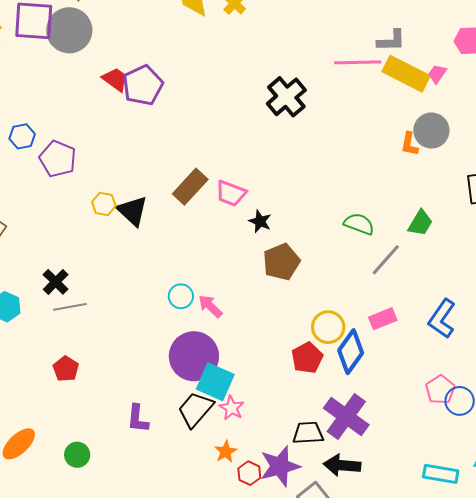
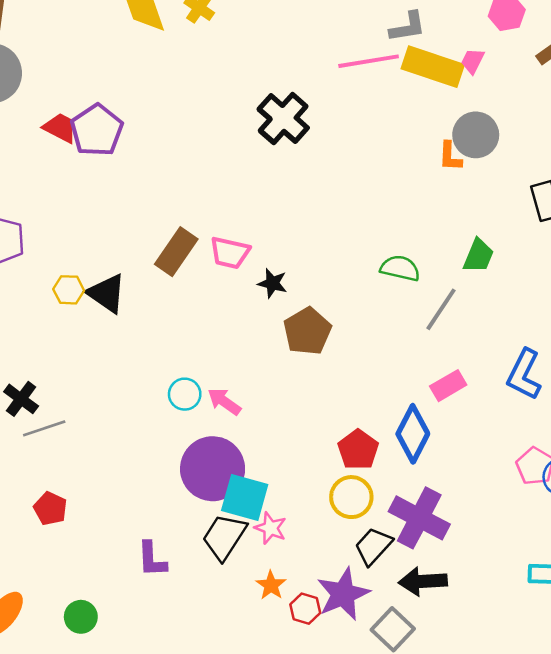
yellow circle: (328, 327) -> (351, 497), moved
black trapezoid: (308, 433) -> (373, 546), turned -36

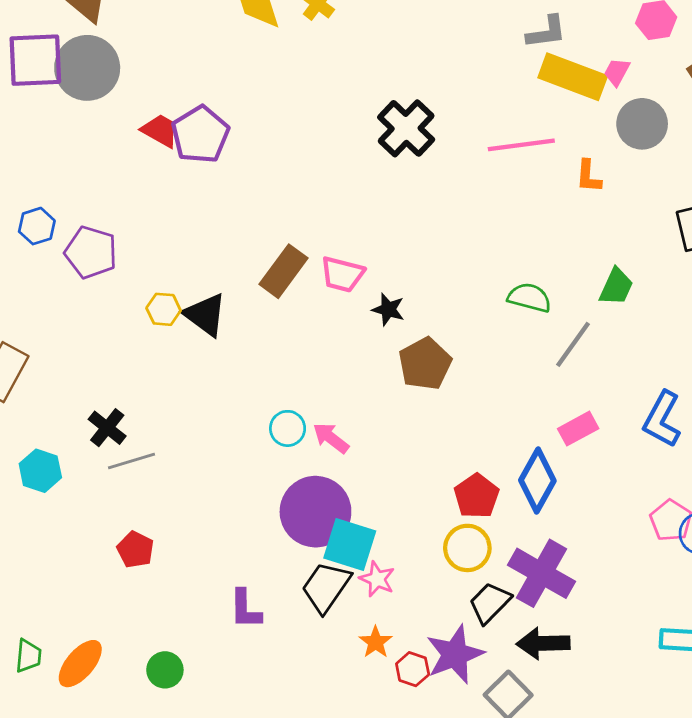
pink line: (369, 61) -> (521, 145), moved
gray circle: (476, 135) -> (642, 124), moved

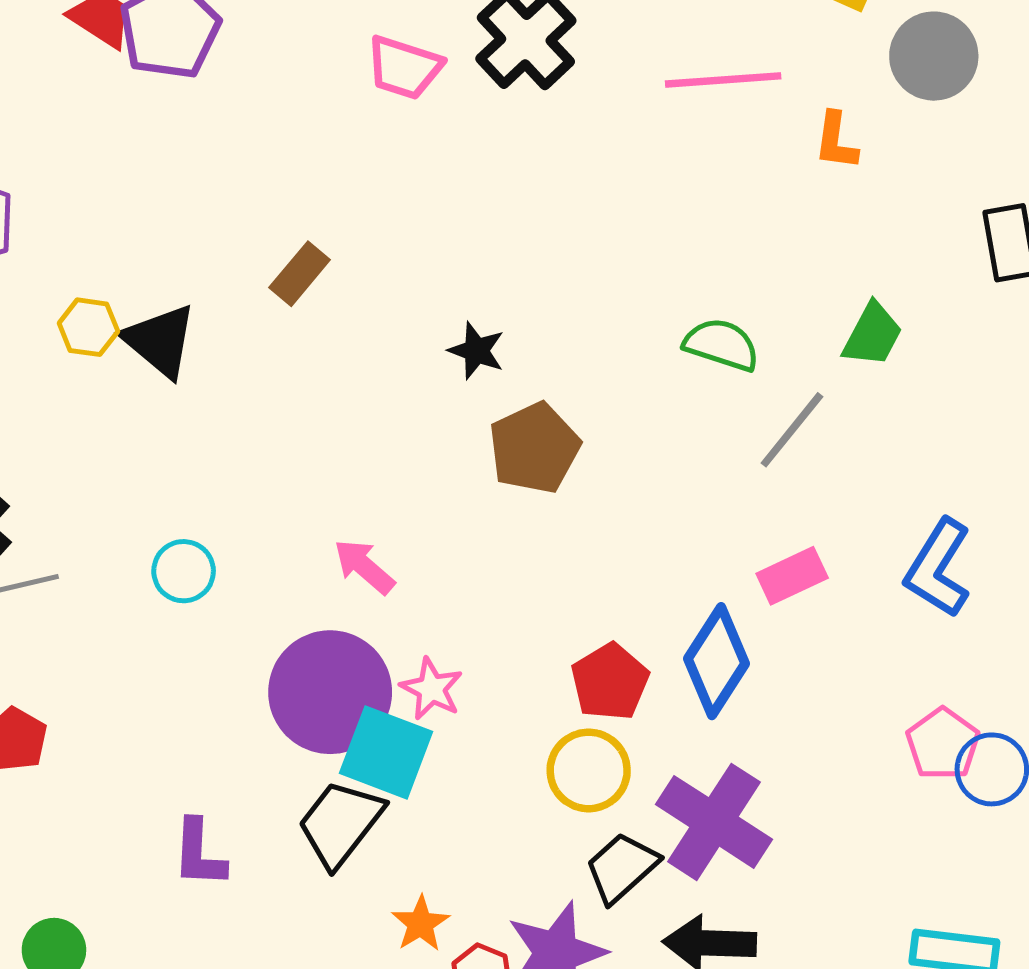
brown rectangle: (284, 271) -> (300, 274), size x0.7
pink trapezoid: (342, 274) -> (404, 67), moved
cyan circle: (288, 428) -> (184, 571), moved
pink star: (377, 579) -> (432, 689), moved

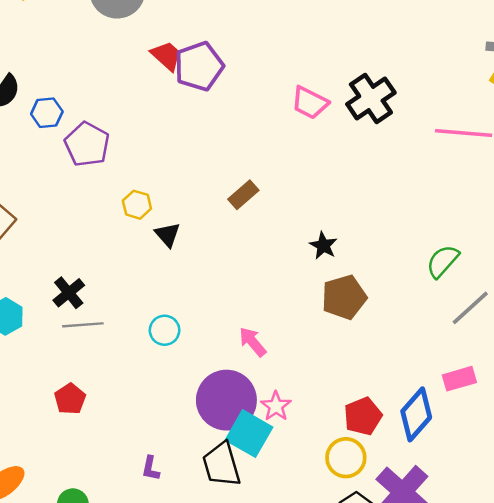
black triangle: (160, 341) -> (167, 235), moved, size x0.7
green semicircle: (721, 345) -> (443, 261), turned -75
black trapezoid: (340, 823) -> (221, 465), turned -63
purple L-shape: (199, 853) -> (151, 468), size x0.7

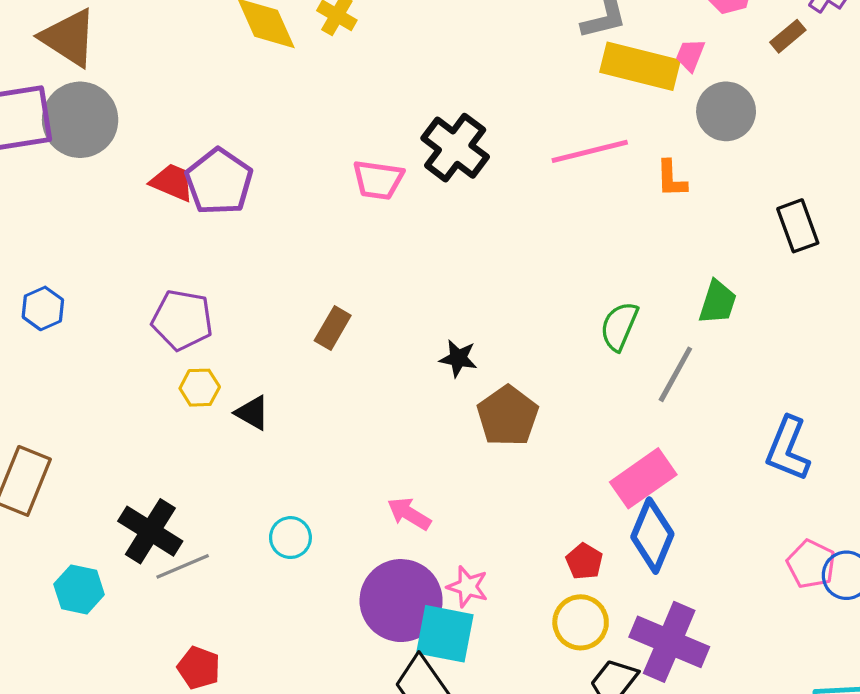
purple pentagon: (87, 144) -> (182, 320), moved
black cross: (69, 293) -> (150, 531), size x1.4
pink rectangle: (459, 379) -> (643, 478), moved, size x1.4
red pentagon: (363, 416) -> (584, 561), size x0.7

